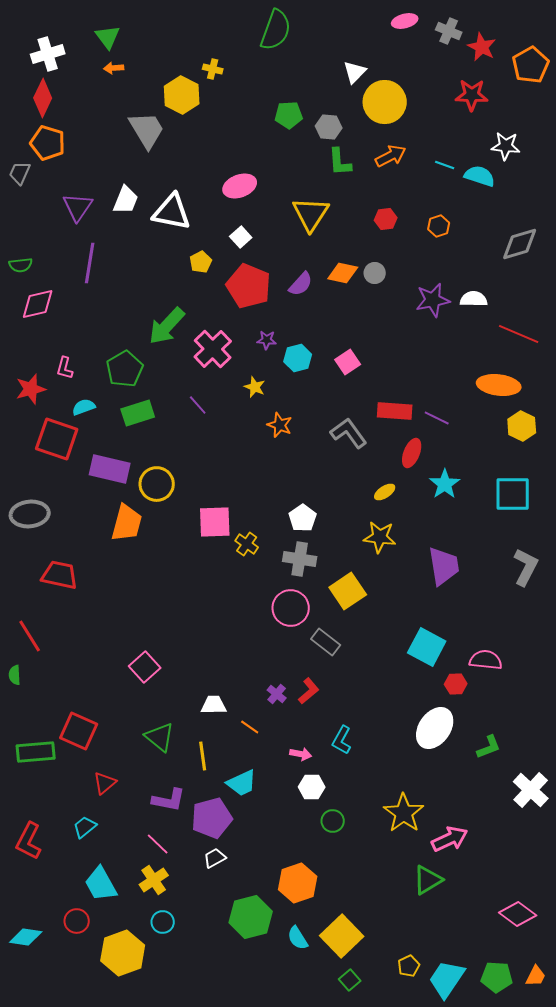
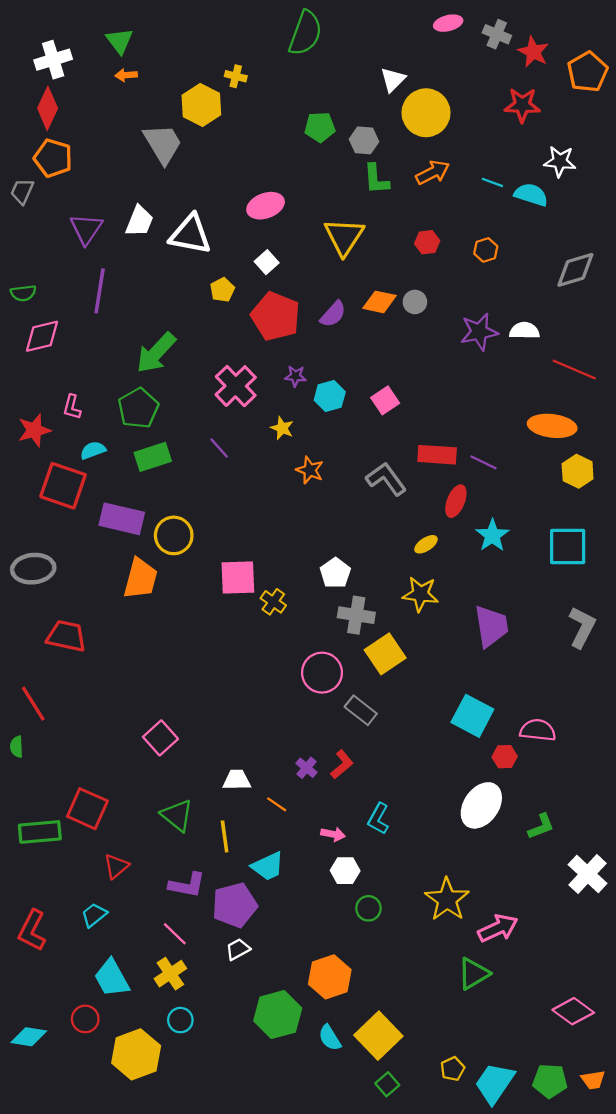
green arrow: (167, 326) -> (156, 353), moved
gray cross: (300, 559) -> (356, 615), moved
orange trapezoid: (536, 976) -> (593, 1080), turned 55

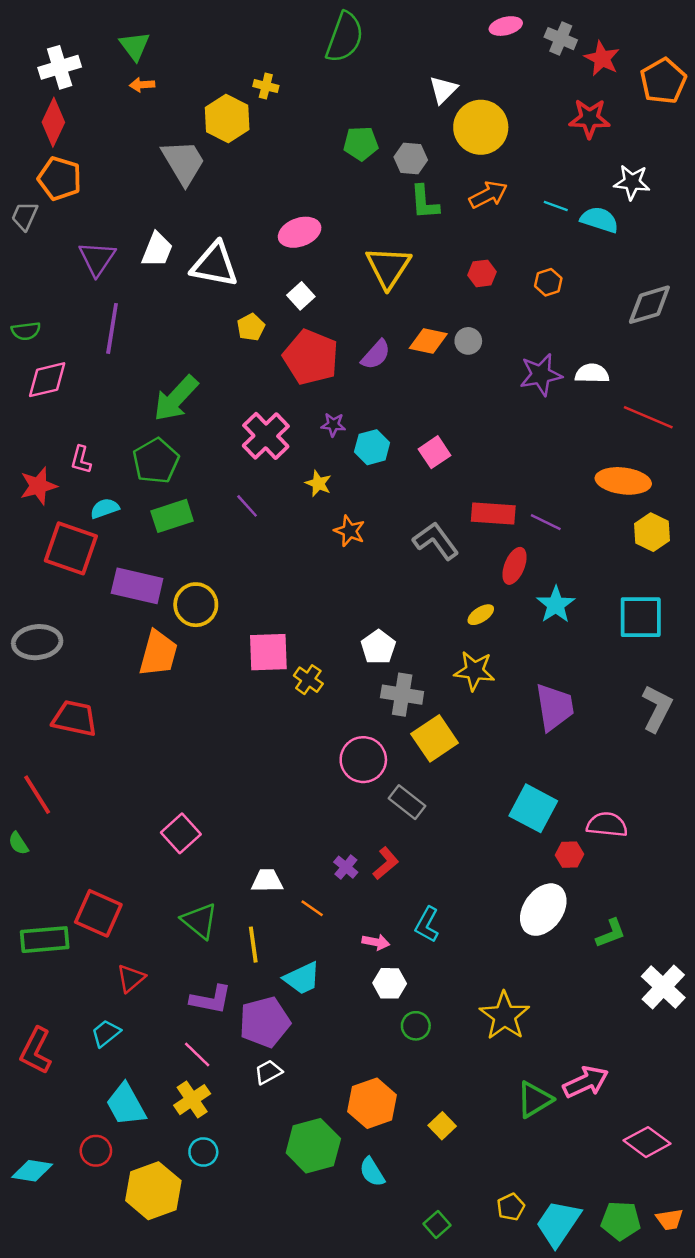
green semicircle: (17, 747) -> (18, 843), turned -30
pink arrow: (498, 928) -> (586, 1082), moved
yellow square: (378, 1036) -> (442, 1126), moved, size x0.5

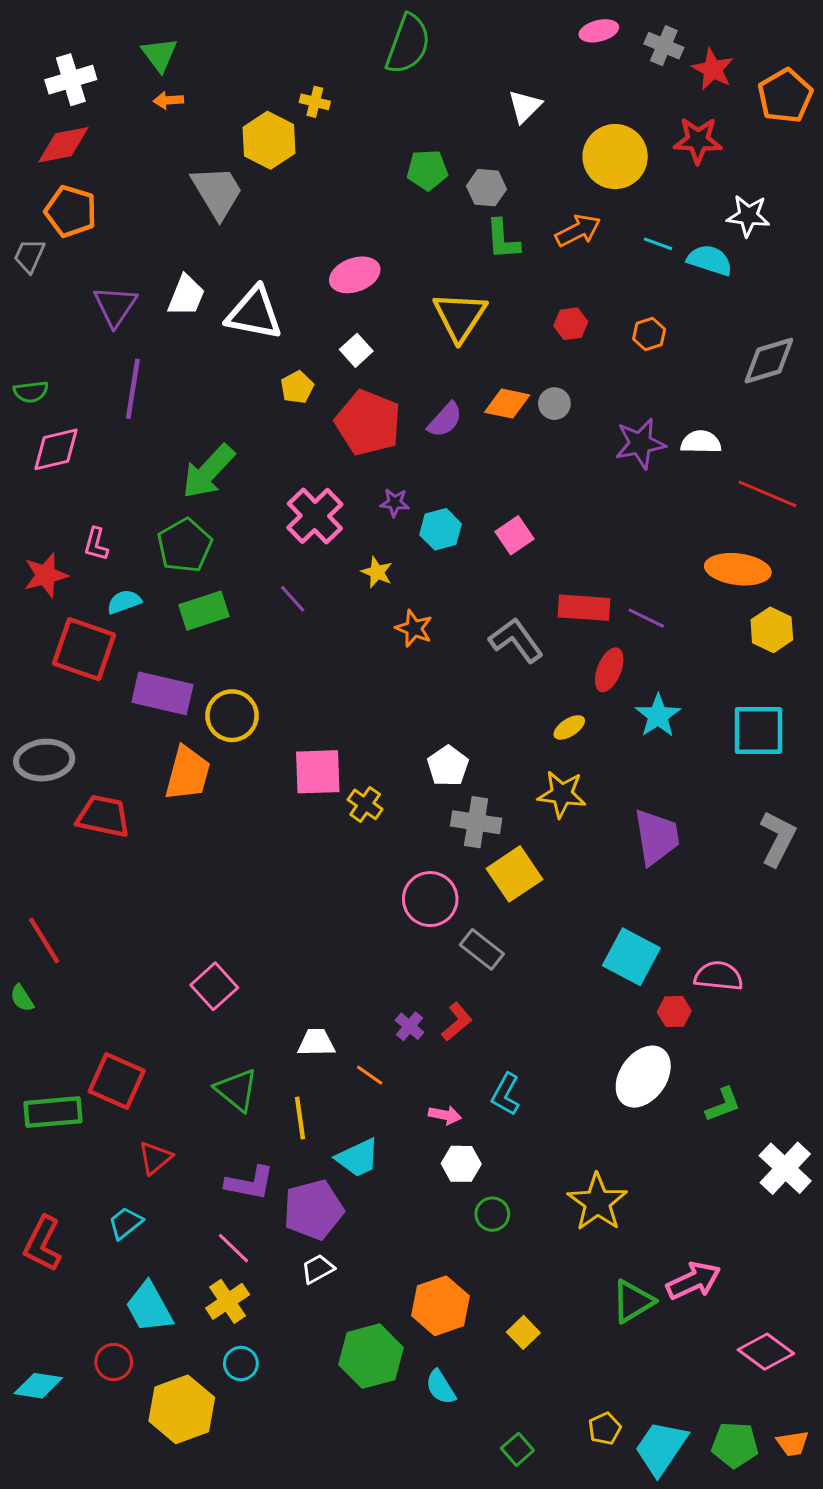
red diamond: (53, 122) -> (63, 145), turned 54
yellow circle: (481, 127) -> (615, 157), moved
red trapezoid: (75, 718) -> (103, 816), moved

